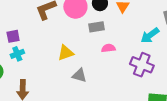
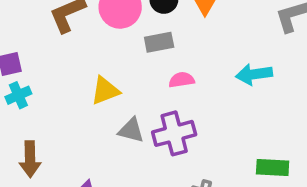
cyan arrow: (150, 35) -> (254, 74), moved, turned 30
purple cross: (142, 65) -> (174, 133), moved, turned -35

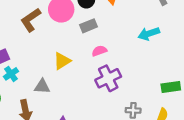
pink semicircle: (182, 80) -> (99, 51), moved
gray triangle: (131, 130) -> (42, 86), moved

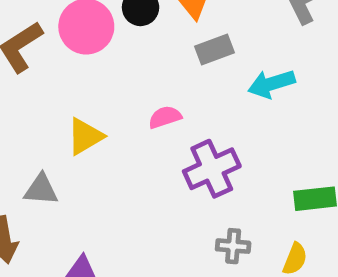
gray rectangle: (88, 26) -> (214, 49), moved
purple cross: (108, 78) -> (212, 169), moved

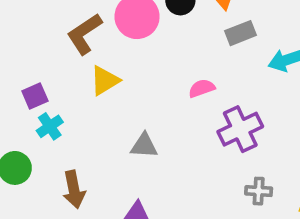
yellow triangle: (85, 136) -> (105, 81), moved
gray triangle: (41, 190) -> (144, 146), moved

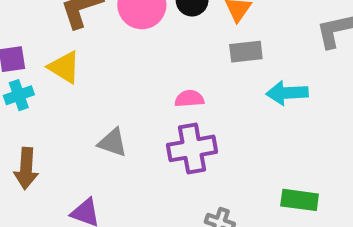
yellow triangle: (105, 81) -> (64, 67), moved, turned 48
purple cross: (240, 129) -> (192, 148), moved

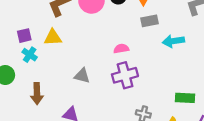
yellow triangle: (64, 67) -> (53, 37), turned -30
cyan cross: (19, 95) -> (30, 55), turned -32

